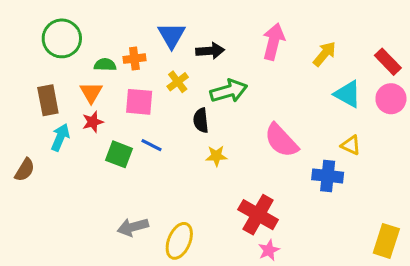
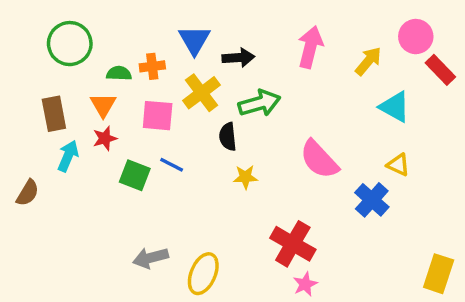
yellow cross: (178, 82) -> (201, 93), size x1.5
pink circle: (391, 99) -> (416, 37), moved
blue cross: (328, 176) -> (372, 200), turned 36

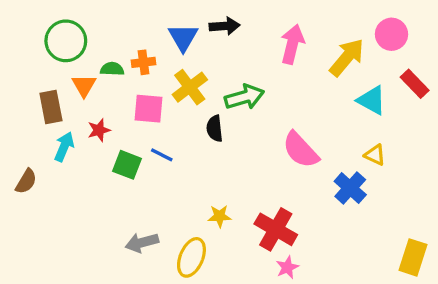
black arrow: (238, 58) -> (225, 26), moved
yellow arrow: (368, 61) -> (347, 57), size x1.4
red rectangle: (440, 70) -> (415, 84), moved
orange triangle: (103, 105) -> (84, 85), moved
yellow star: (245, 177) -> (220, 216), moved

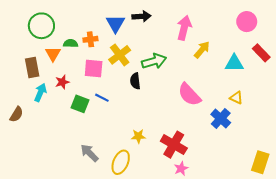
yellow arrow: (347, 57) -> (202, 50), moved, size x0.7
cyan triangle: (372, 100) -> (234, 63), turned -30
gray arrow: (142, 243) -> (89, 153), turned 60

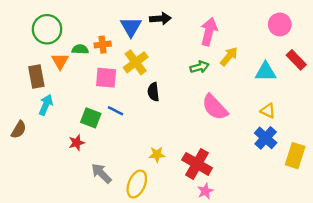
green arrow: (154, 61) -> (199, 67), moved, size x0.7
red star: (62, 82) -> (77, 143), moved
blue cross: (221, 118) -> (266, 138), moved
yellow rectangle: (260, 162) -> (295, 156), moved

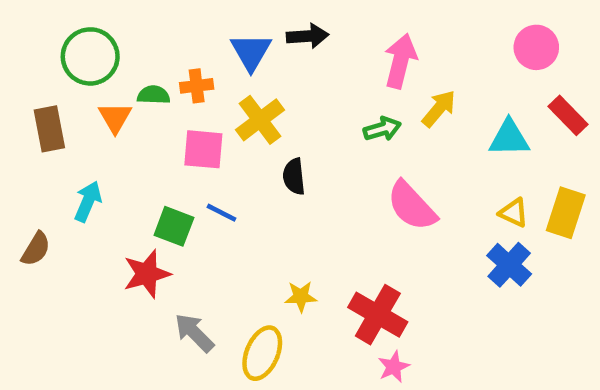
brown rectangle: (36, 76) -> (49, 129), moved
red star: (77, 143) -> (147, 274), size x1.5
yellow rectangle: (295, 156) -> (566, 213), moved

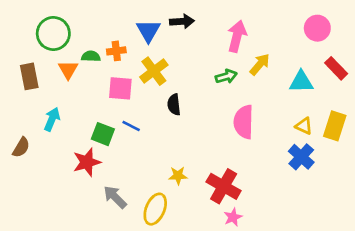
pink semicircle: (412, 206) -> (244, 122), turned 44

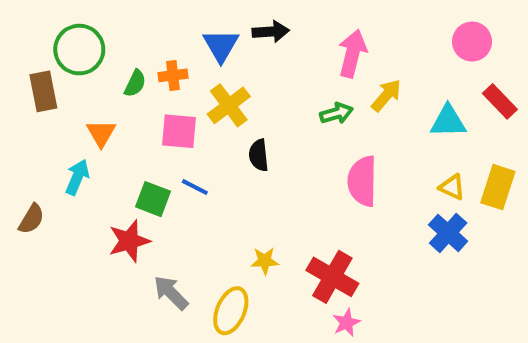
green semicircle: (91, 56) -> (135, 83), turned 114
orange triangle: (68, 70) -> (101, 133), moved
brown rectangle: (29, 76) -> (43, 91), moved

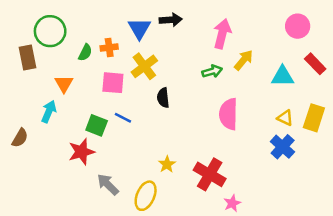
yellow star: (265, 261) -> (167, 164), turned -30
pink star: (346, 323) -> (232, 203), moved

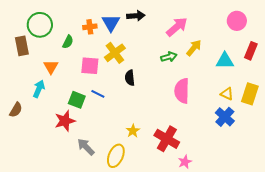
pink arrow: (222, 34) -> (177, 27), turned 35
orange cross: (109, 47) -> (90, 27), moved
red rectangle: (315, 64) -> (251, 51), turned 66

